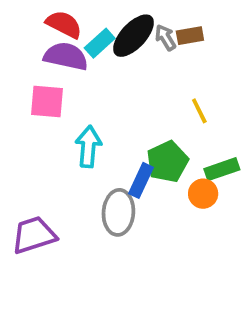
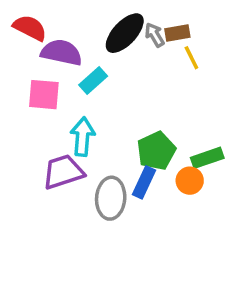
red semicircle: (64, 24) -> (30, 28), moved
cyan rectangle: (100, 43) -> (93, 81), moved
yellow line: (199, 111) -> (191, 58), moved
blue rectangle: (141, 180) -> (144, 182), moved
purple trapezoid: (34, 235) -> (63, 172), moved

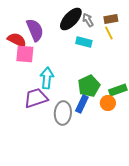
red semicircle: (30, 28) -> (17, 40), moved
brown rectangle: (177, 33) -> (111, 19), moved
purple semicircle: (61, 52) -> (35, 30), turned 55
cyan rectangle: (93, 81) -> (84, 42), moved, turned 56

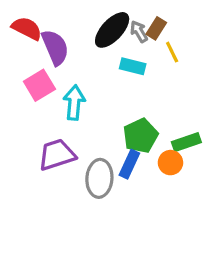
brown rectangle: (111, 19) -> (156, 28), moved, turned -48
red semicircle: (17, 40) -> (27, 28), moved
pink square: (25, 54) -> (39, 85), turned -36
cyan arrow: (47, 78) -> (74, 103), moved

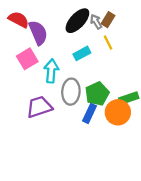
yellow line: (172, 52) -> (108, 42), moved
cyan rectangle: (133, 66) -> (82, 53), moved, turned -42
orange circle: (170, 163) -> (118, 112), size x1.5
gray ellipse: (99, 178) -> (71, 92), moved

